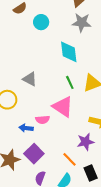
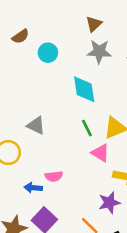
pink triangle: (63, 107) -> (100, 153), moved, size x0.7

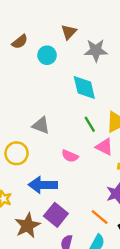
brown triangle: (94, 24) -> (69, 32), moved
pink semicircle: (54, 176) -> (70, 156), moved, turned 35
blue arrow: (33, 188) -> (43, 185), size x1.6

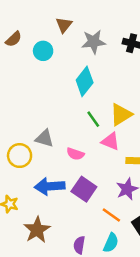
cyan diamond: (84, 87) -> (85, 81), turned 56
gray triangle: (41, 125) -> (44, 138), moved
purple square: (56, 215) -> (84, 189), moved

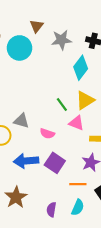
cyan circle: (43, 51) -> (19, 48), size x1.5
cyan diamond: (85, 81) -> (81, 68), moved
orange line: (111, 215) -> (78, 184), turned -35

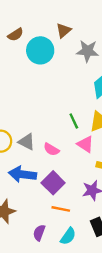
gray triangle: (21, 121) -> (27, 142), moved
orange line: (78, 184) -> (61, 209), moved

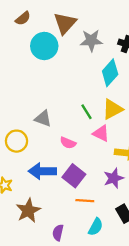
brown triangle: (64, 31) -> (65, 23), size x1.5
brown semicircle: (16, 35) -> (23, 18), moved
gray triangle: (27, 142) -> (43, 119), moved
purple semicircle: (39, 233) -> (58, 233), moved

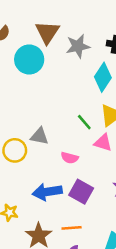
yellow circle: (17, 141) -> (15, 150), moved
orange line: (85, 201) -> (72, 228), moved

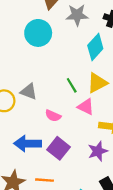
cyan circle: (29, 59) -> (38, 33), moved

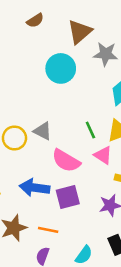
pink semicircle: (53, 116) -> (66, 161), size x1.6
purple square: (59, 148) -> (68, 197), turned 30

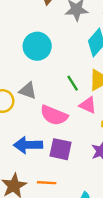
cyan circle: (61, 68) -> (37, 46), moved
purple square: (68, 197) -> (61, 149), turned 35

